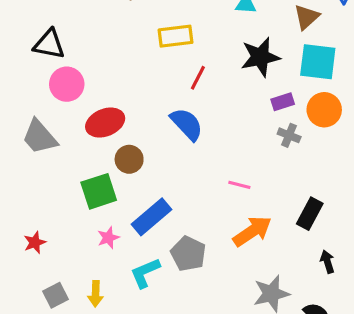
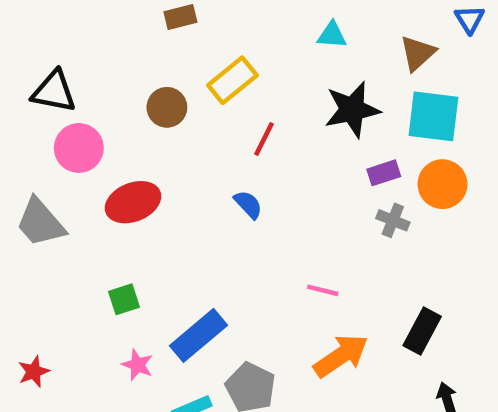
yellow rectangle: (175, 36) -> (232, 80), turned -32
blue semicircle: (187, 124) -> (248, 204), size x0.6
brown circle: (129, 159) -> (167, 107), moved
green square: (99, 191) -> (124, 299), size x0.6
pink star: (108, 238) -> (138, 365), turned -30

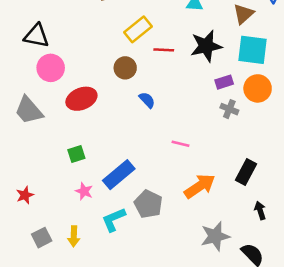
brown circle: (167, 107) -> (125, 68), moved
red line: (264, 139) -> (164, 50), moved, turned 66
pink line: (323, 290) -> (180, 144), moved

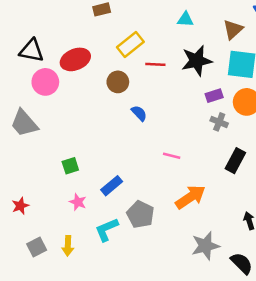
red ellipse: (81, 99) -> (75, 59), moved
black rectangle: (246, 172) -> (235, 161), moved
blue rectangle: (119, 175) -> (112, 186), size x0.7

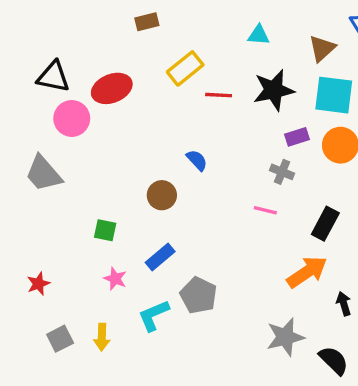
brown circle: (118, 82) -> (162, 195), moved
gray cross: (219, 122) -> (282, 172), moved
pink line: (172, 156) -> (265, 210), moved
green square: (70, 166) -> (105, 230), turned 30
orange arrow: (190, 197) -> (307, 272), moved

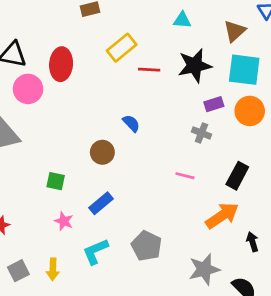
red ellipse: (112, 88) -> (61, 64), turned -64
pink line: (265, 210) -> (185, 176), moved
gray pentagon: (199, 295) -> (146, 246), moved

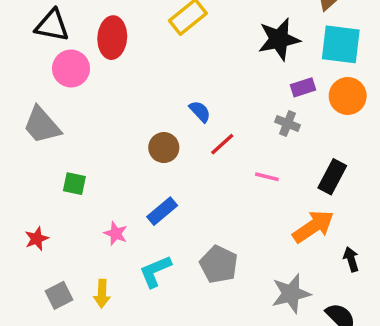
red line: (149, 70) -> (222, 144), moved, turned -45
green square: (56, 181) -> (74, 184), moved

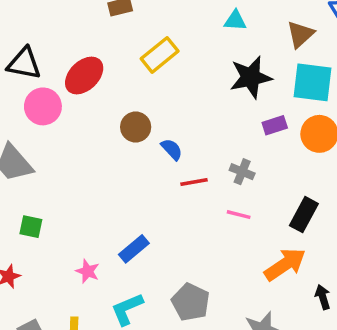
red ellipse: (112, 38) -> (84, 75), turned 42
gray cross: (288, 123) -> (242, 172), moved
red line: (222, 144) -> (194, 182), turned 32
brown circle: (164, 148) -> (136, 127), moved
green square: (74, 184) -> (31, 227), moved

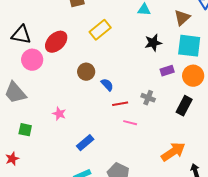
black star: (251, 77) -> (153, 43), size x0.7
pink line: (239, 215) -> (130, 123), moved
black rectangle: (304, 215) -> (184, 106), moved
pink star: (88, 271) -> (59, 114), moved

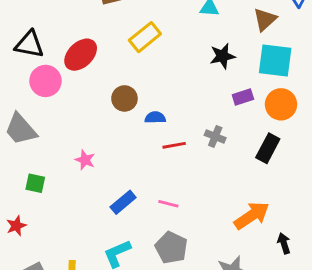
blue semicircle: (107, 85) -> (155, 117), turned -48
pink line: (130, 123) -> (168, 204), moved

